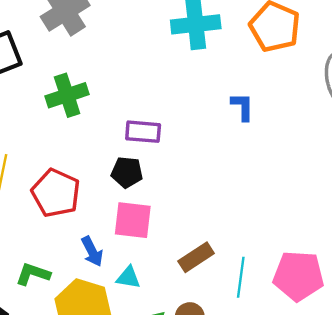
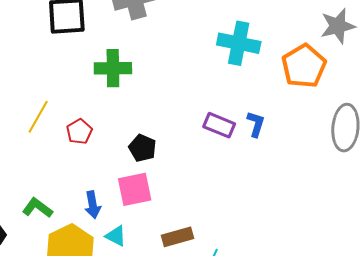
purple rectangle: (143, 132) -> (219, 125), moved
red pentagon: (56, 193) -> (79, 132), moved, size x0.6
pink square: (133, 220) -> (135, 189), turned -36

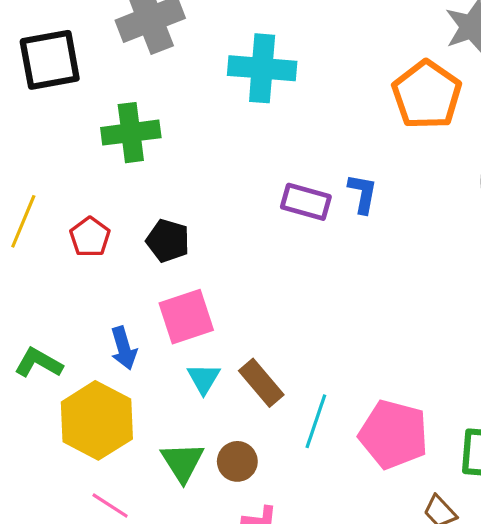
cyan cross: (239, 43) -> (262, 68), moved
black pentagon: (142, 148) -> (168, 241), moved
cyan triangle: (116, 236) -> (204, 378), moved, turned 40
brown rectangle: (178, 237) -> (261, 383), turned 72

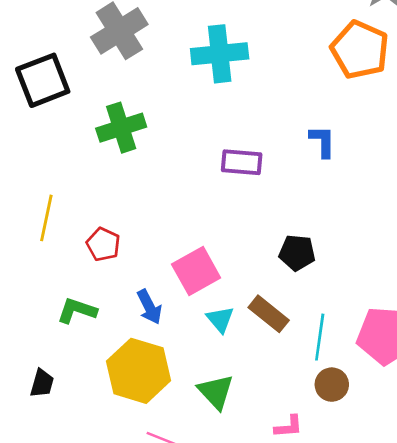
purple rectangle: (306, 202) -> (242, 162), moved
red pentagon: (90, 237) -> (103, 244), moved
black pentagon: (168, 241) -> (297, 253), moved
green L-shape: (39, 363) -> (77, 311), moved
brown circle: (237, 461) -> (332, 385), moved

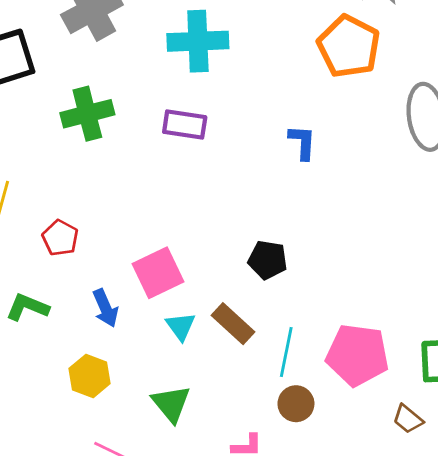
purple rectangle: (242, 162) -> (185, 125), moved
yellow hexagon: (139, 371) -> (90, 376), size x0.6

